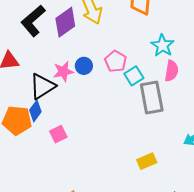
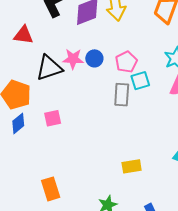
gray rectangle: (152, 98) -> (122, 95), moved, size x0.7
blue diamond: (35, 111) -> (18, 123), moved

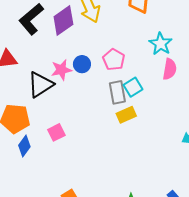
cyan square: (140, 81) -> (133, 87), moved
yellow rectangle: (132, 166) -> (126, 115), moved

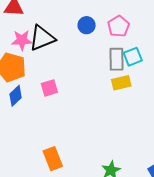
pink star: (61, 70) -> (22, 40), moved

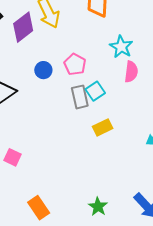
yellow rectangle: (121, 83) -> (103, 127), moved
pink square: (49, 88) -> (13, 157), moved, turned -36

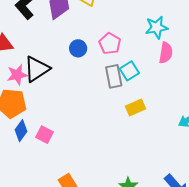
cyan star: (121, 47) -> (157, 27), turned 30

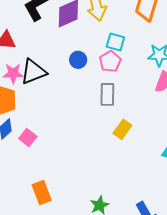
cyan square: (129, 71) -> (115, 42), moved, turned 36
yellow rectangle: (135, 108) -> (122, 129), turned -42

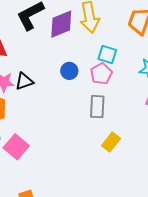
black triangle: (33, 72) -> (24, 81), size x0.7
pink square: (28, 138) -> (16, 147), size x1.4

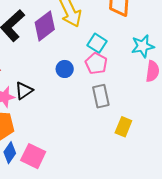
cyan square: (107, 54) -> (97, 43), turned 30

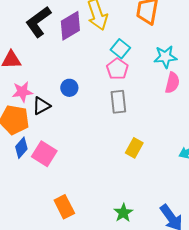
blue circle: (65, 69) -> (69, 88), moved
black triangle: (24, 91) -> (41, 106), moved
yellow rectangle: (123, 127) -> (134, 148), moved

